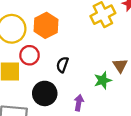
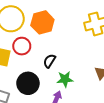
green star: (103, 80) -> (65, 79), moved

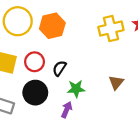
red circle: (22, 46) -> (35, 62), moved

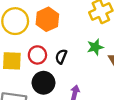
green star: (76, 89) -> (95, 47), moved

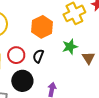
orange hexagon: (47, 19) -> (42, 27), moved

